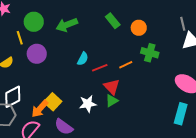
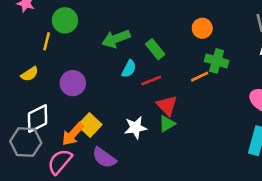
green rectangle: (113, 21) -> (155, 49), moved
green arrow: (67, 25) -> (116, 39), moved
yellow line: (20, 38) -> (47, 41), turned 32
purple circle: (37, 54) -> (73, 83), moved
orange line: (126, 65) -> (200, 77), moved

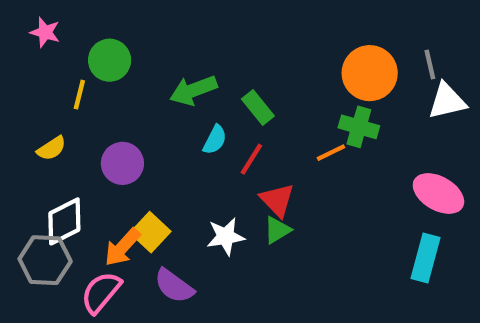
orange circle: (202, 28) -> (370, 73), moved, size x1.6
red line: (151, 81) -> (251, 159), turned -36

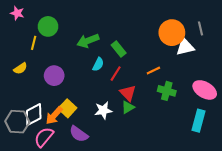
white triangle: (447, 101) -> (185, 47), moved
green cross: (359, 127) -> (167, 91), moved
white diamond: (64, 221) -> (34, 114), moved

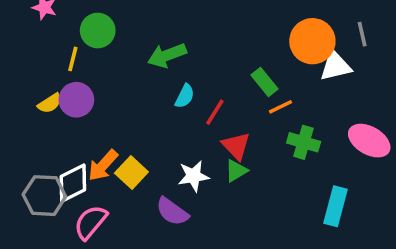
green rectangle: (119, 49) -> (264, 82), moved
purple circle: (54, 76) -> (76, 100), moved
orange arrow: (54, 116) -> (103, 165), moved
cyan rectangle: (198, 121) -> (335, 206), moved
purple semicircle: (79, 134) -> (172, 212), moved

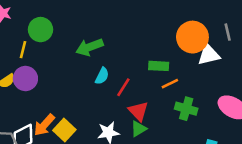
green rectangle: (264, 82) -> (159, 66), turned -48

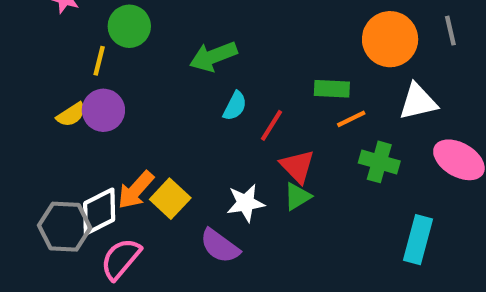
white triangle: (209, 55) -> (418, 102), moved

